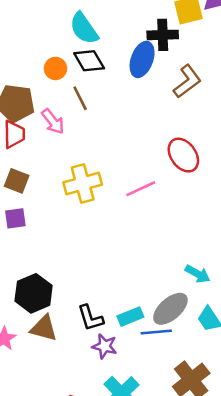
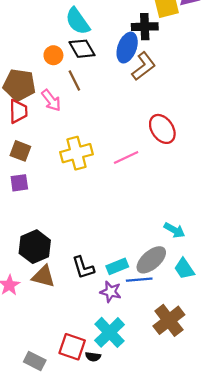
brown L-shape: (187, 81) -> (144, 66), moved
purple star: (105, 346) -> (111, 292), moved

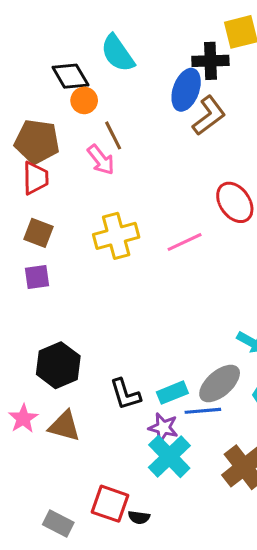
black diamond: (82, 49) -> (70, 76), moved
pink arrow: (51, 100) -> (101, 160), moved
brown triangle: (44, 276) -> (64, 426), moved
cyan cross: (110, 332) -> (169, 457), moved

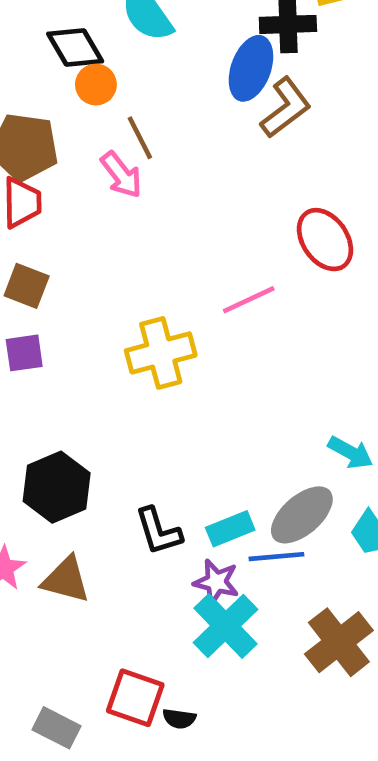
yellow cross: (116, 236) -> (161, 353), moved

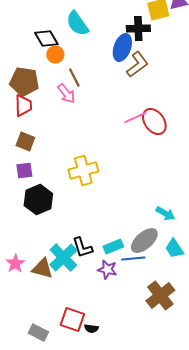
pink line: (249, 300) -> (135, 118), moved
black hexagon: (57, 487) -> (38, 200), moved
cyan cross: (226, 626) -> (63, 258), moved

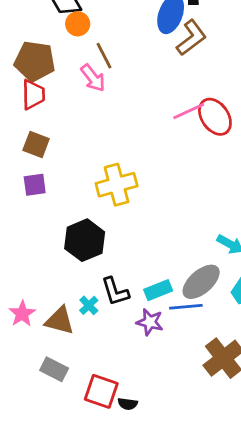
black hexagon: (38, 200) -> (85, 240), moved
cyan cross: (63, 258) -> (89, 305), size x0.5
gray rectangle: (38, 333) -> (54, 369), moved

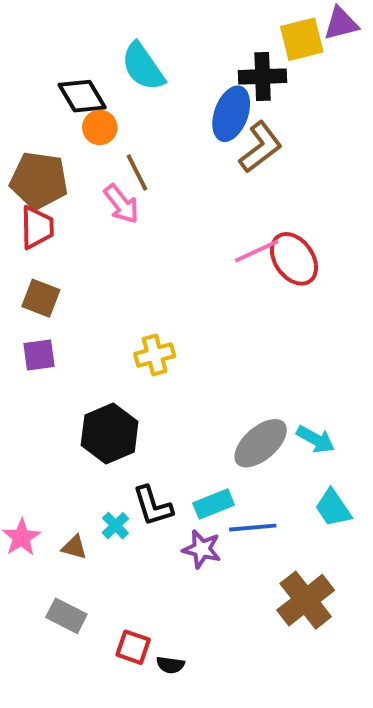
yellow cross: (117, 185) -> (155, 355), size x0.7
gray ellipse: (201, 282) -> (261, 443), moved
brown triangle: (60, 321) -> (74, 547), size x0.6
red square: (101, 391) -> (133, 647), size x0.7

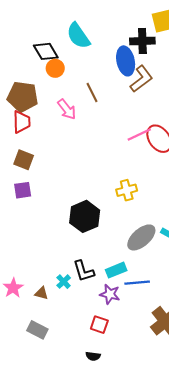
blue ellipse: (231, 114) -> (126, 61), turned -32
brown line: (137, 173) -> (92, 92), moved
yellow cross: (155, 355) -> (127, 190), moved
black hexagon: (110, 433) -> (85, 216), moved
red square: (133, 647) -> (99, 325), moved

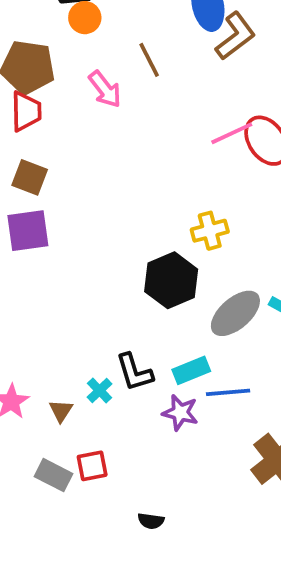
purple square: (23, 190) -> (28, 231), size x1.4
black hexagon: (85, 216) -> (171, 280), moved
brown triangle: (42, 293) -> (61, 411), turned 48
red square: (99, 325) -> (92, 466), moved, turned -30

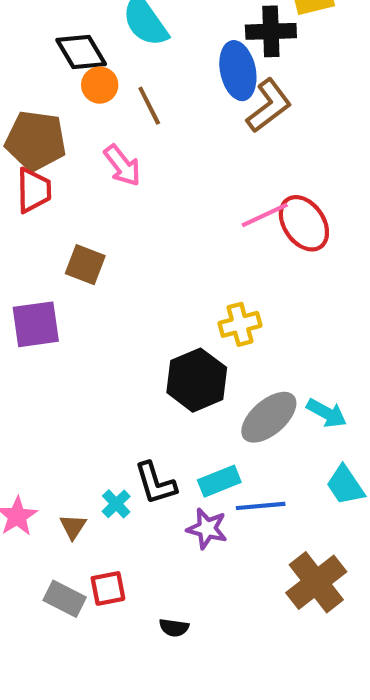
brown line: (149, 60) -> (149, 106), moved
brown square: (30, 177) -> (85, 265), moved
black semicircle: (151, 521) -> (174, 628), moved

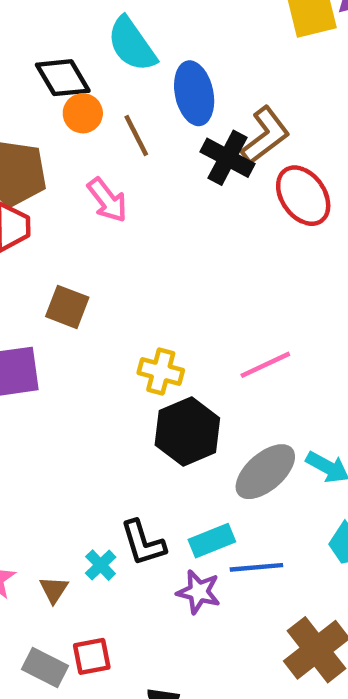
black cross: (271, 31) -> (227, 158), moved, turned 30
blue ellipse: (238, 71) -> (194, 93), moved
pink line: (265, 215) -> (265, 365), moved
red ellipse: (304, 223) -> (303, 196), moved
yellow cross: (240, 324) -> (161, 371), moved, turned 30

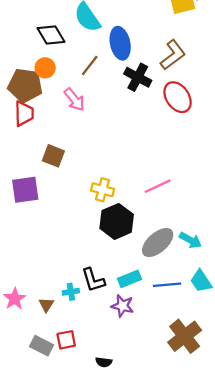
orange circle: (83, 113) -> (45, 68), moved
brown line: (136, 136) -> (90, 65), turned 65
brown L-shape: (265, 136) -> (173, 55), moved
cyan cross: (101, 565) -> (71, 292), turned 35
blue line: (256, 567) -> (167, 285), moved

